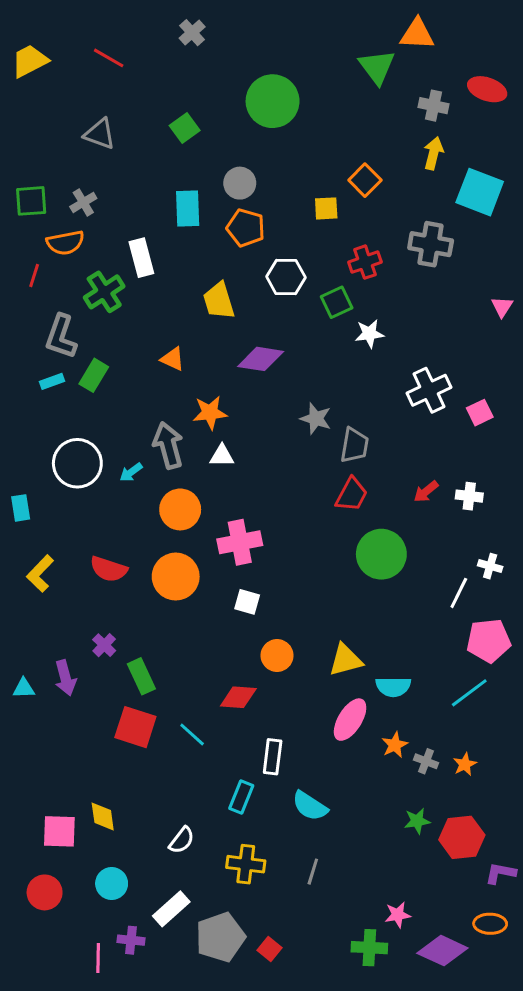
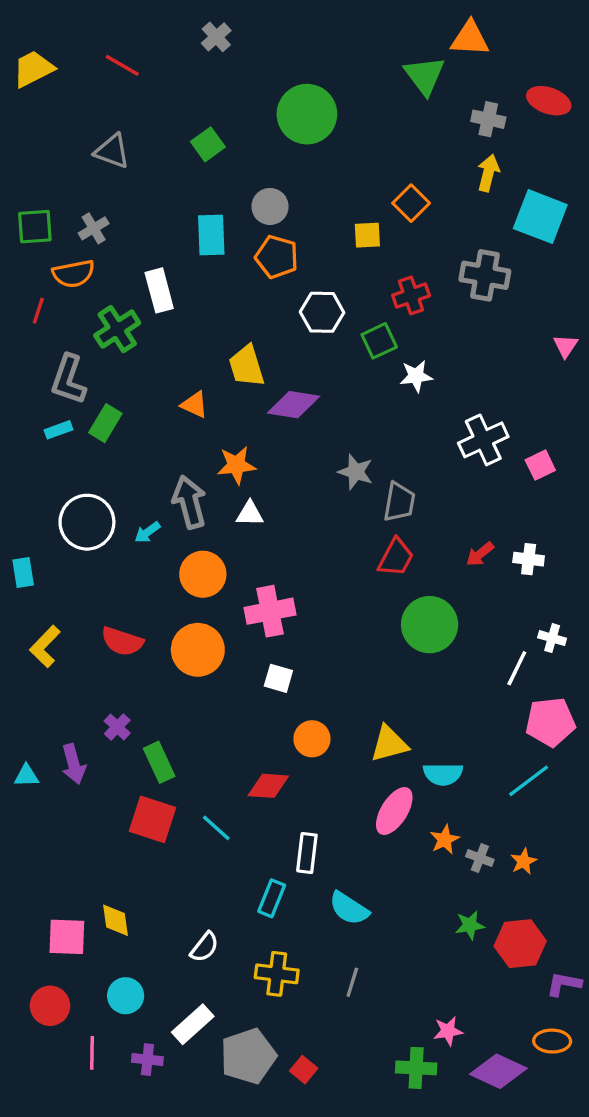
yellow trapezoid: (219, 301) -> (246, 366), moved
pink line: (98, 958) -> (92, 1053), moved

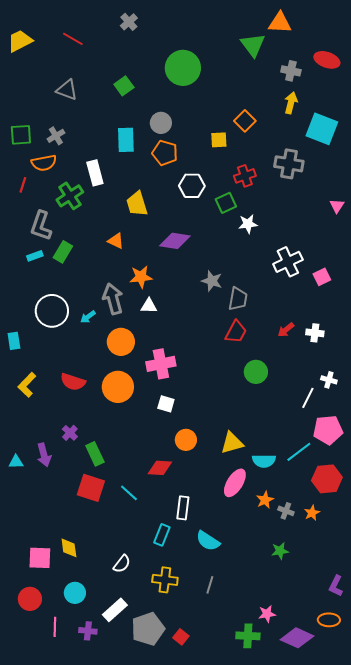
yellow trapezoid: (246, 366) -> (137, 204), moved
green circle: (430, 625) -> (256, 372), size x0.7
cyan line: (529, 781) -> (299, 452), moved
red hexagon: (520, 944) -> (327, 479), moved
purple L-shape: (564, 984) -> (336, 586), turned -75

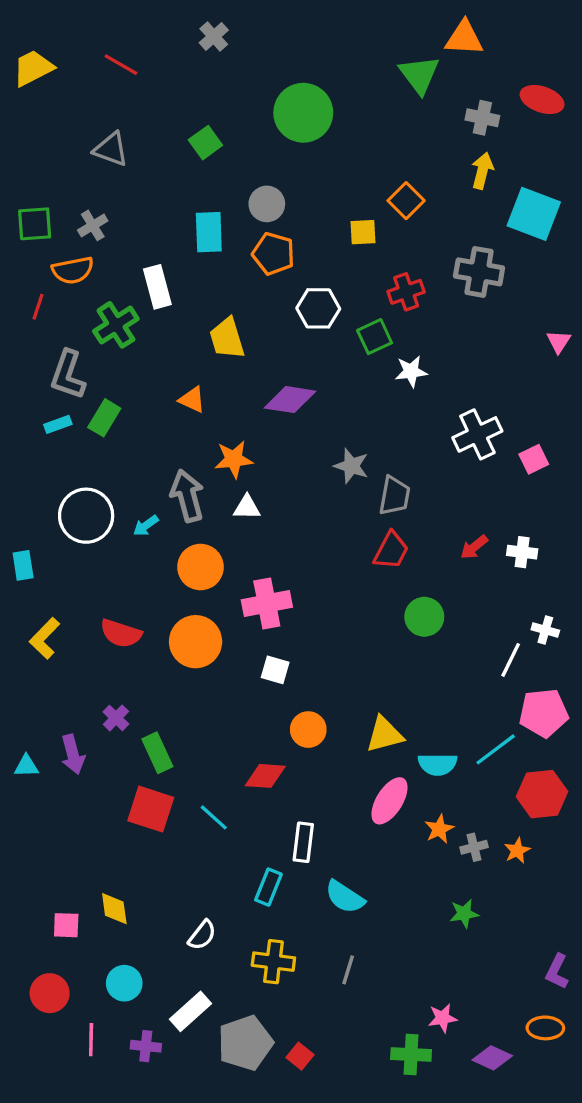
gray cross: (286, 511) -> (474, 847), turned -35
pink square: (40, 558) -> (66, 925), size x0.7
purple diamond: (297, 638) -> (492, 1058), size x0.7

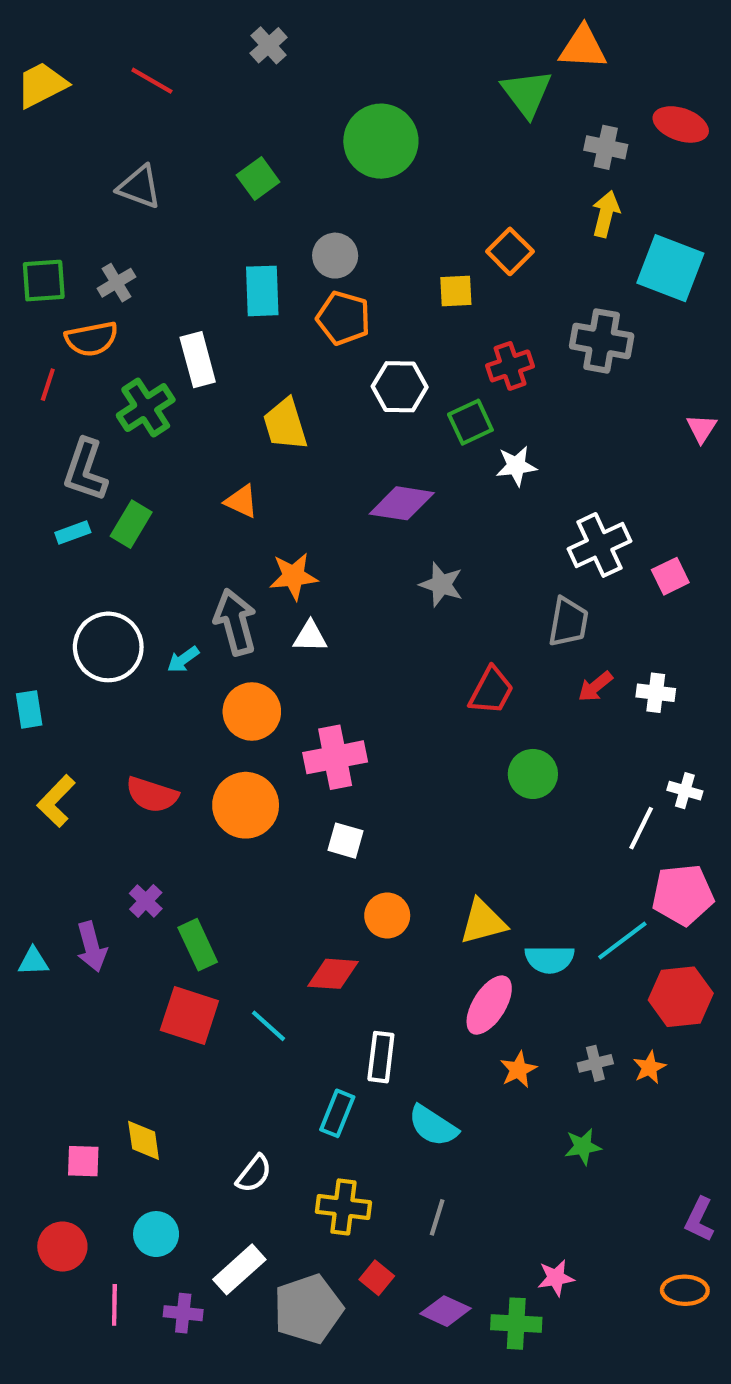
purple diamond: (290, 400) -> (402, 503), moved
gray trapezoid: (394, 496) -> (568, 622), moved
orange star: (439, 829) -> (518, 1070), moved
red square: (300, 1056) -> (377, 1278), moved
purple diamond: (492, 1058) -> (445, 1311), moved

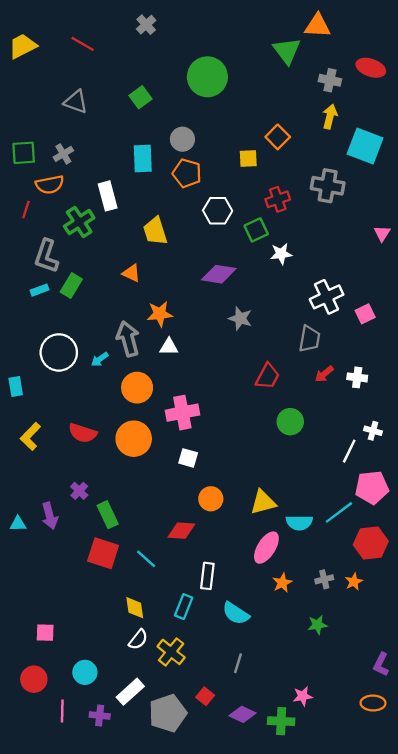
yellow diamond: (144, 1140) -> (135, 608), moved
yellow cross: (343, 1207) -> (171, 652), moved, turned 32

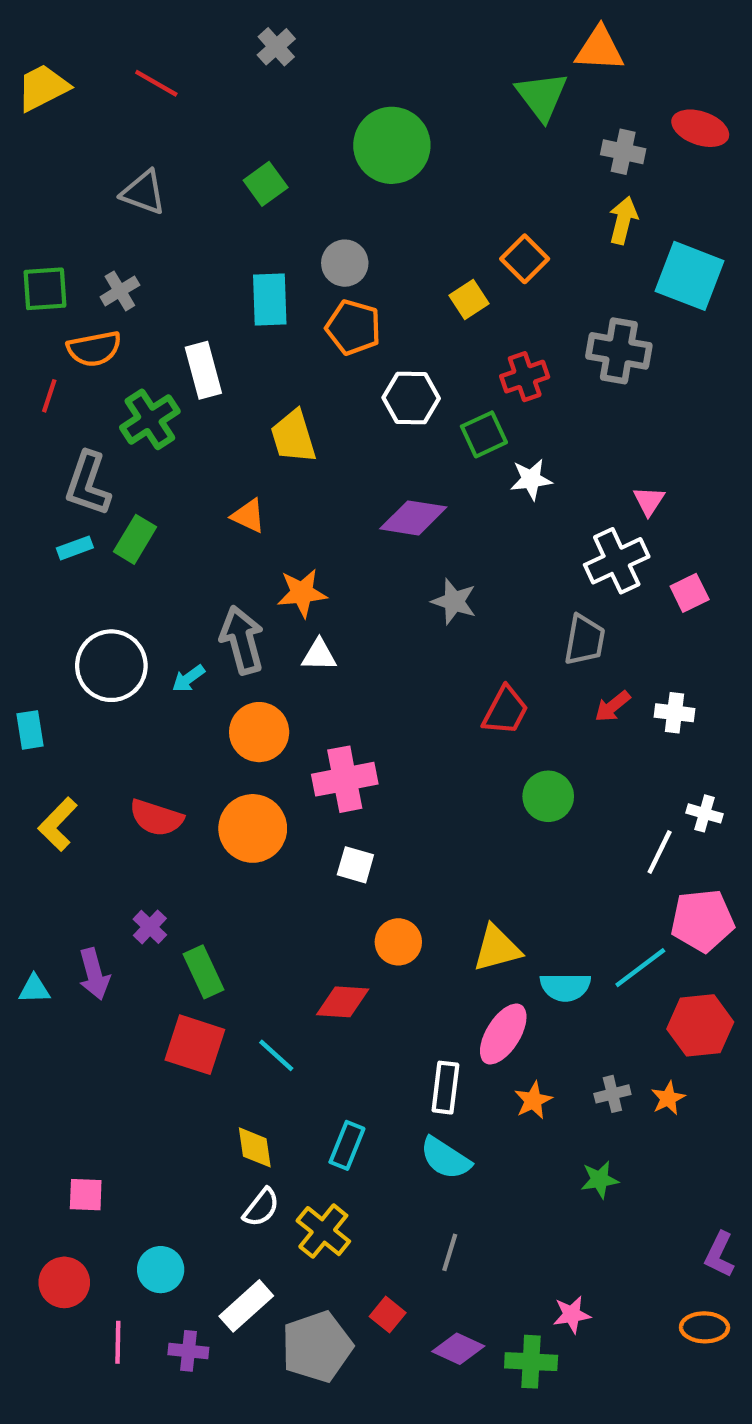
yellow square: (248, 158) -> (469, 300), turned -30
pink triangle: (382, 233) -> (649, 501), moved
white rectangle: (207, 576) -> (445, 1088), moved

